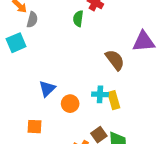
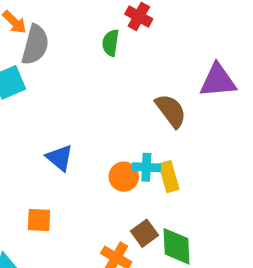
gray semicircle: (32, 20) -> (35, 45), size x1.5
blue triangle: (47, 89) -> (60, 158), turned -36
orange circle: (70, 104) -> (124, 177), moved

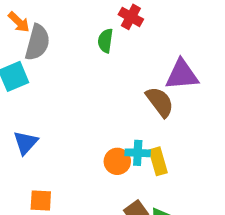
purple triangle: (218, 81) -> (182, 75), moved
blue triangle: (60, 158) -> (26, 143), moved, turned 32

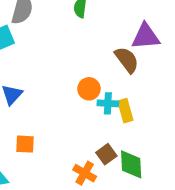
orange circle: (117, 161) -> (89, 89), moved

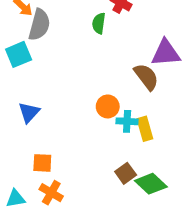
green diamond: (131, 164) -> (151, 184), turned -44
orange cross: (85, 173) -> (51, 193), moved

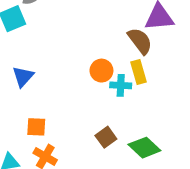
yellow rectangle: (145, 129) -> (138, 72), moved
brown square: (126, 173) -> (106, 137), moved

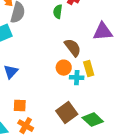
brown semicircle: (140, 41) -> (73, 48), moved
brown square: (106, 137) -> (67, 113), size x1.5

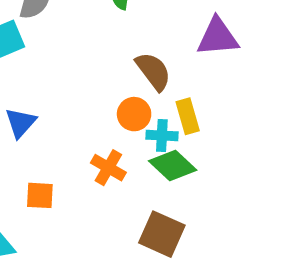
brown square: (67, 113) -> (162, 234), moved, turned -30
green diamond: (93, 120) -> (173, 165), moved
orange cross: (26, 126) -> (108, 168), moved

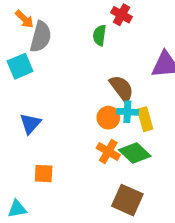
cyan cross: (162, 136) -> (127, 112), moved
orange cross: (108, 168) -> (108, 152), moved

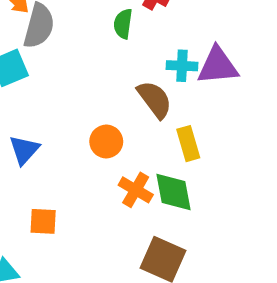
cyan cross: (127, 112) -> (182, 66), moved
orange circle: (108, 118) -> (106, 142), moved
green diamond: (135, 153) -> (174, 192), turned 36

